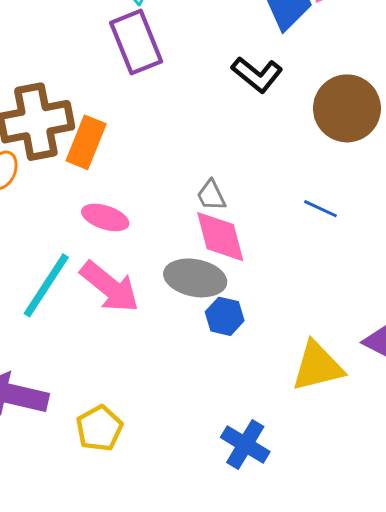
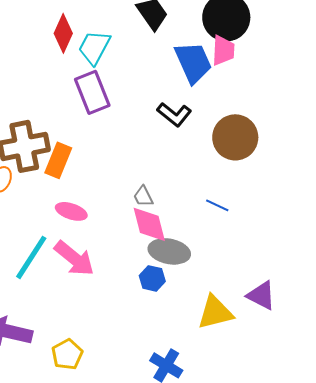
gray ellipse: (195, 278) -> (169, 251), moved

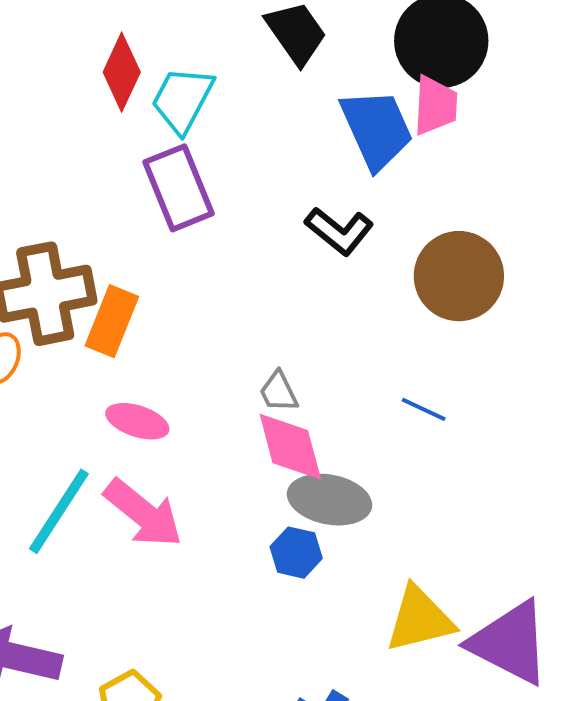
purple triangle: (261, 295) -> (510, 643), moved, size x1.5

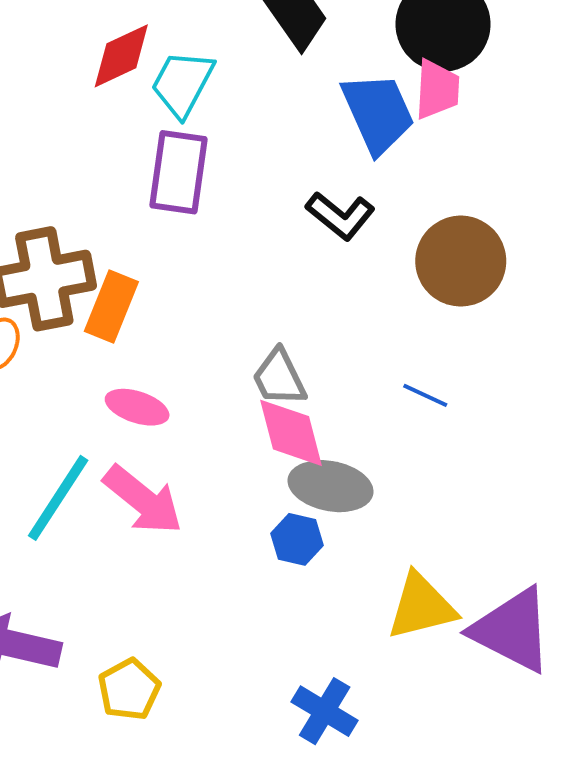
red diamond: (122, 72) -> (121, 56), turned 40
purple rectangle: (179, 188) -> (179, 172), turned 30
gray trapezoid: (279, 392) -> (279, 378), size x1.4

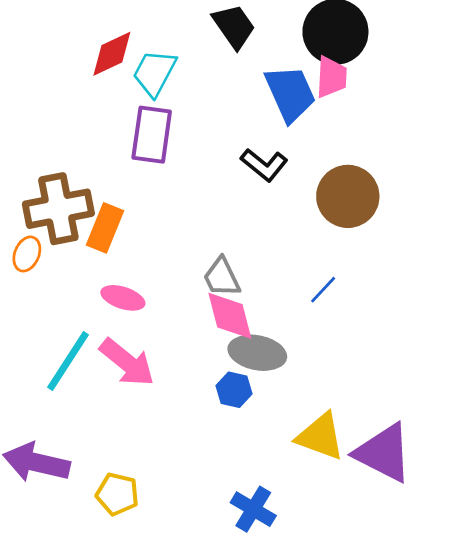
blue line: (425, 395) -> (323, 290), turned -72
yellow triangle: (421, 607) -> (320, 436), turned 34
yellow pentagon: (129, 689) -> (117, 494), turned -30

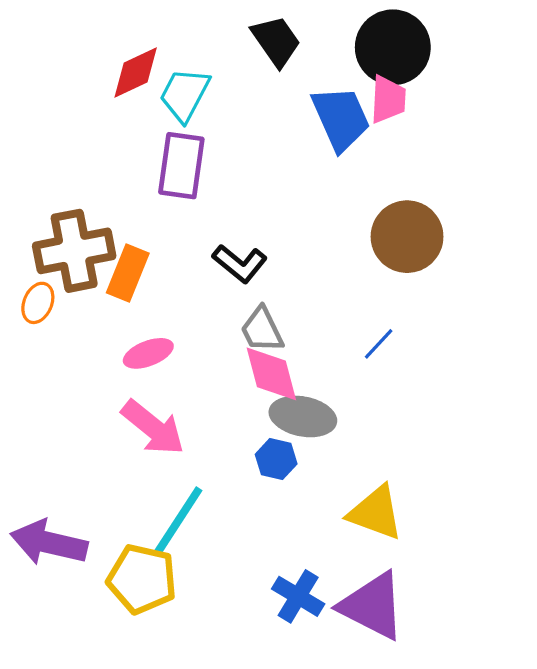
black L-shape: (264, 165) -> (240, 263), moved
pink ellipse: (123, 298) -> (148, 353), turned -39
cyan line: (68, 361) -> (178, 521), moved
purple triangle: (383, 453) -> (372, 606), moved
yellow pentagon: (117, 494) -> (142, 579), size x1.4

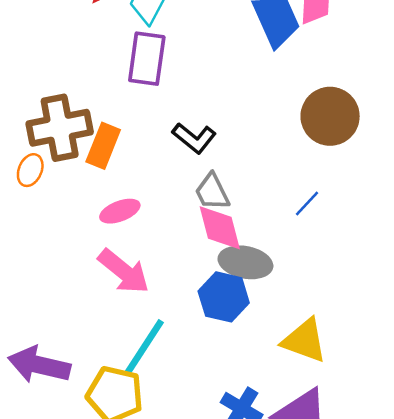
blue hexagon: (276, 459) -> (224, 297), size x1.5

